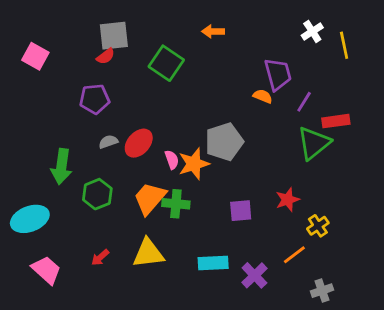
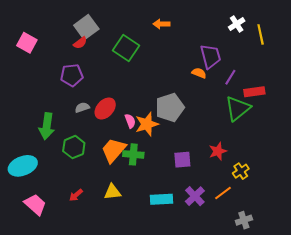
gray square: (114, 36) -> (86, 27), turned -30
yellow triangle: (148, 253) -> (112, 192), size x0.7
purple cross: (254, 275) -> (195, 196), moved

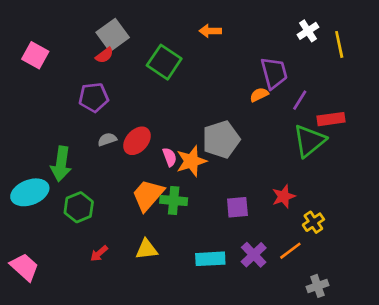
orange semicircle: (199, 73) -> (259, 95), turned -48
green hexagon: (74, 147) -> (79, 207), moved
cyan ellipse: (23, 166) -> (30, 192), moved
pink trapezoid: (35, 204) -> (24, 267), moved

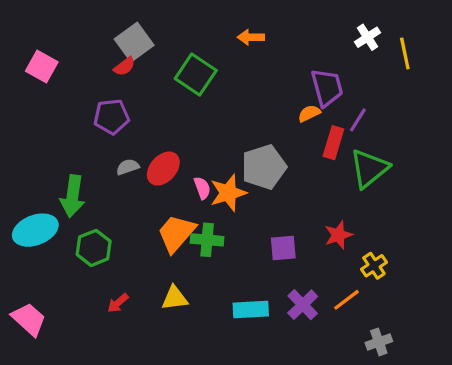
red rectangle: (331, 119) -> (333, 143), moved, turned -65

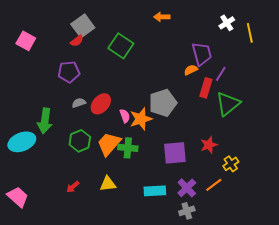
orange arrow: (251, 37) -> (162, 17), moved
green hexagon: (94, 248) -> (80, 141), moved
purple square: (283, 248) -> (175, 153), size x1.4
gray cross: (379, 342) -> (187, 211), moved

